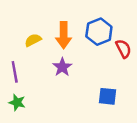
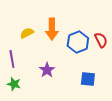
blue hexagon: (99, 32) -> (78, 42), moved
purple star: (62, 67) -> (47, 70), moved

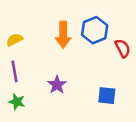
yellow semicircle: (27, 33) -> (14, 40), moved
blue hexagon: (78, 42) -> (95, 30), moved

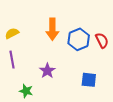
blue hexagon: (95, 30) -> (79, 39), moved
green star: (17, 102) -> (26, 91), moved

